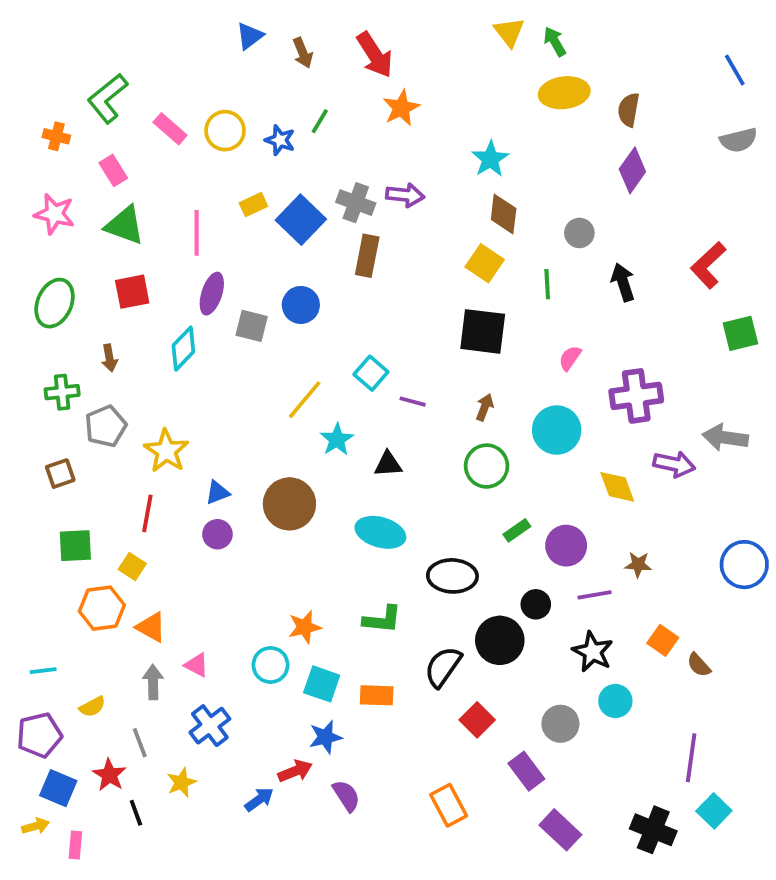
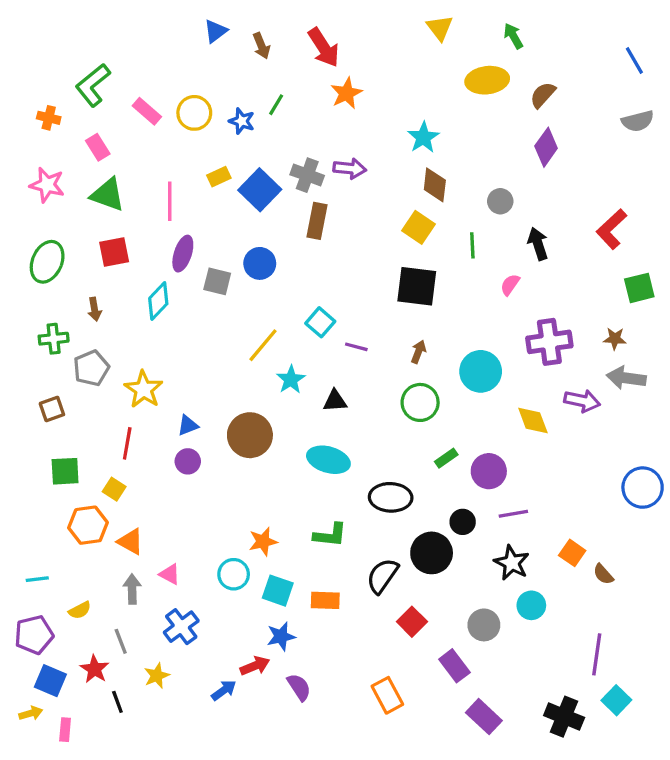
green arrow: (555, 42) -> (513, 36), moved
brown semicircle: (629, 110) -> (543, 95), turned 32
pink semicircle: (570, 358) -> (510, 285), moved
brown star: (638, 565) -> (615, 339), moved

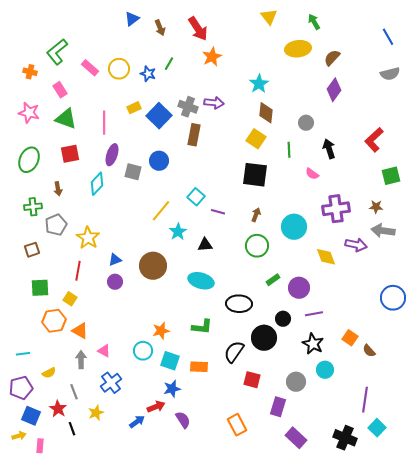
pink semicircle: (510, 285) -> (312, 174), turned -88
red square: (412, 622) -> (252, 380), turned -30
purple rectangle: (454, 666) -> (278, 407), turned 54

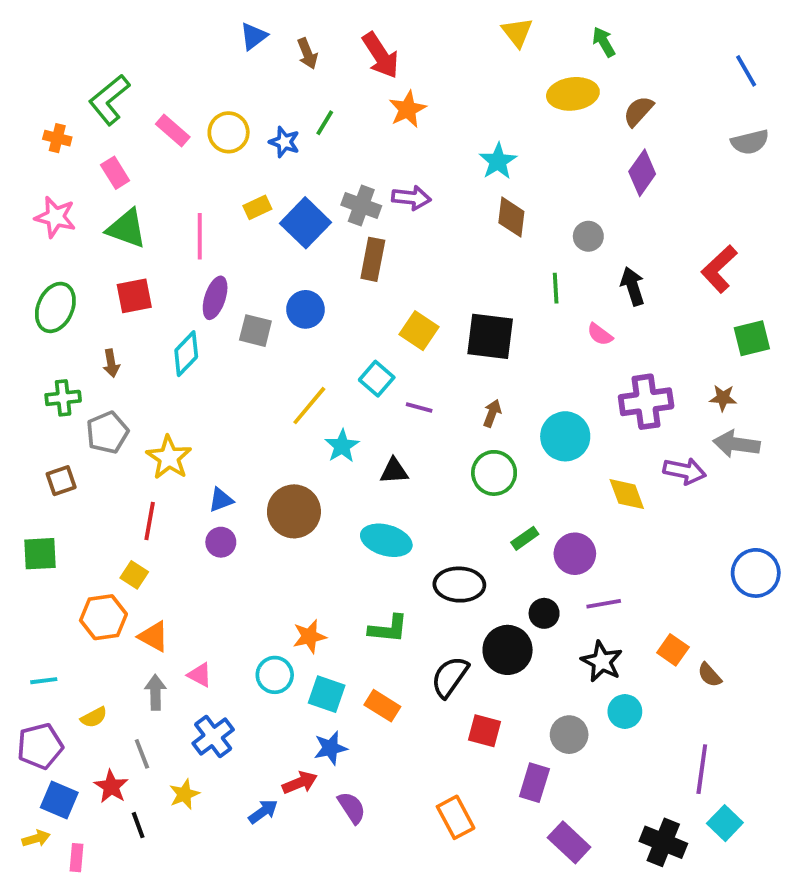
yellow square: (256, 139) -> (419, 331), moved
green square: (40, 288) -> (40, 554), moved
orange rectangle: (199, 367) -> (382, 706), turned 30

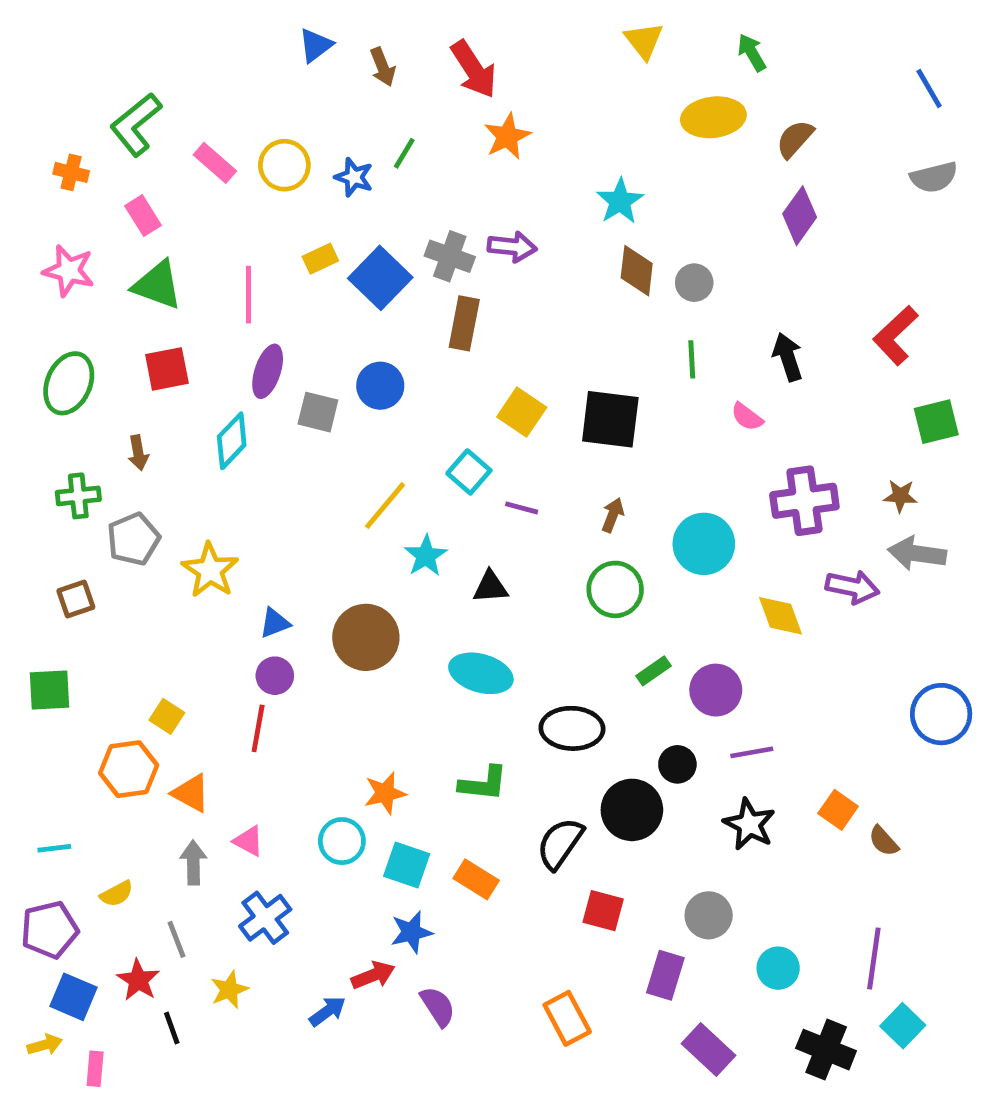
gray circle: (588, 236) -> (694, 283), moved
red line: (150, 521) -> (258, 728), moved
cyan circle: (625, 711) -> (778, 968), moved

